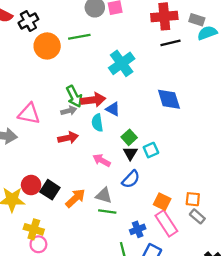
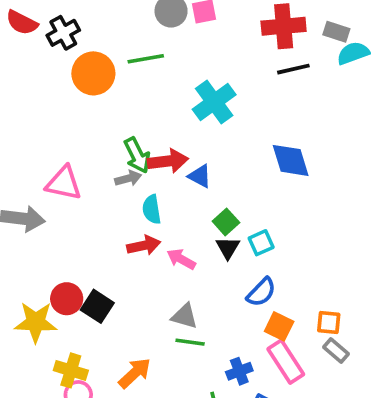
cyan semicircle: (97, 123) -> (152, 209), moved
red arrow: (68, 138) -> (144, 245), moved
blue semicircle: (131, 179) -> (261, 292), moved
orange arrow: (75, 198) -> (135, 373), moved

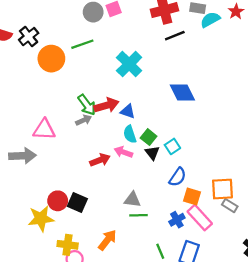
cyan semicircle: (152, 209) -> (130, 134), moved
pink arrow: (181, 259) -> (123, 152), moved
orange square: (329, 323) -> (222, 189), size x1.5
blue cross: (239, 371) -> (177, 220), moved

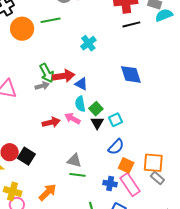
cyan cross: (129, 64) -> (88, 43), size x0.7
blue cross: (177, 220) -> (110, 184), turned 32

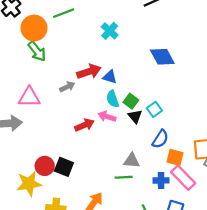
green arrow: (47, 73) -> (37, 51), moved
gray triangle: (74, 161) -> (132, 161), moved

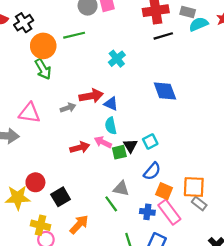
green square: (131, 101) -> (119, 152), moved, turned 32
black square: (64, 167) -> (61, 197), moved, turned 30
green line: (124, 177) -> (111, 204), turned 49

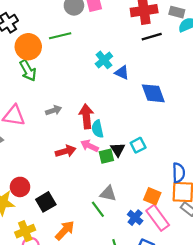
red arrow: (91, 96) -> (86, 116), moved, turned -85
blue triangle: (111, 104) -> (122, 73), moved
blue semicircle: (152, 171) -> (179, 173), moved, turned -42
blue cross: (147, 212) -> (135, 218), turned 32
yellow cross: (41, 225) -> (25, 231), turned -36

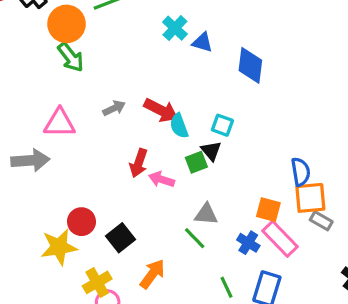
blue diamond: (153, 93) -> (250, 65), turned 35
red arrow: (86, 116) -> (161, 110), turned 130
cyan square: (138, 145) -> (222, 125), moved, turned -35
pink arrow: (89, 146) -> (162, 179), moved
red arrow: (66, 151) -> (139, 163), turned 132

